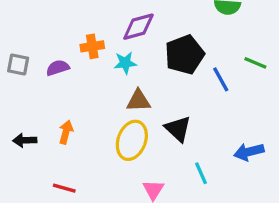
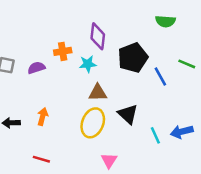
purple diamond: (138, 27) -> (98, 36), turned -68
cyan line: (201, 173) -> (155, 135), moved

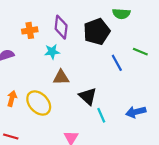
orange cross: (63, 51) -> (30, 30), moved
black pentagon: (133, 58) -> (97, 32), moved
yellow ellipse: (93, 123) -> (39, 103), moved, turned -65
cyan line: (155, 135) -> (101, 115), moved

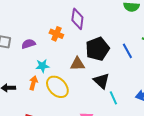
orange cross: (30, 30) -> (56, 34), moved, turned 32
black pentagon: (97, 32) -> (97, 49), moved
cyan star: (52, 52) -> (42, 66), moved

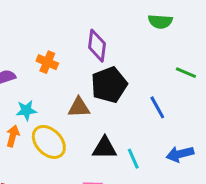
purple diamond: (77, 19) -> (97, 46), moved
blue line: (127, 51) -> (157, 107), moved
black triangle: (101, 81) -> (105, 148), moved, turned -42

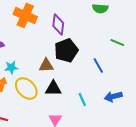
orange cross: (47, 62) -> (25, 15), moved, size x1.6
black triangle: (105, 148) -> (53, 88), moved

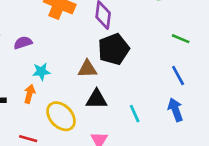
blue line: (98, 65) -> (178, 75), moved
yellow ellipse: (26, 88) -> (61, 116), moved
blue arrow: (113, 96) -> (175, 110), turned 84

